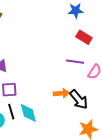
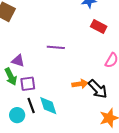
purple line: (75, 62) -> (56, 47), moved

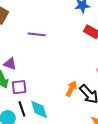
purple line: (56, 47) -> (37, 34), moved
orange arrow: (80, 84) -> (71, 89), turned -56

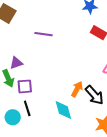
purple triangle: (10, 64) -> (16, 63), turned -40
cyan diamond: (39, 109) -> (63, 110), moved

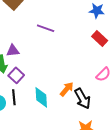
purple square: (25, 86) -> (16, 75), turned 35
cyan diamond: (63, 110) -> (41, 97), moved

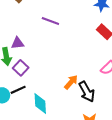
black line: (14, 97) -> (18, 90), turned 70
cyan diamond: (41, 97) -> (40, 103), moved

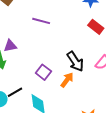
purple square: (21, 68) -> (43, 72), moved
black arrow: (87, 92) -> (75, 61), moved

